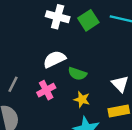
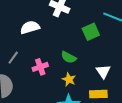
green square: (88, 20) -> (91, 32), moved
white semicircle: (54, 59) -> (30, 27), moved

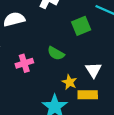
yellow star: (69, 79) -> (69, 82), moved

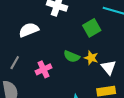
yellow star: (69, 82) -> (91, 58), moved

